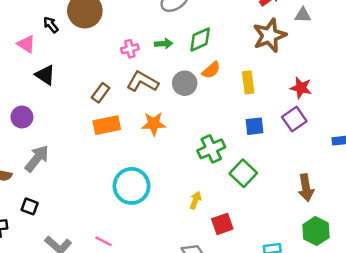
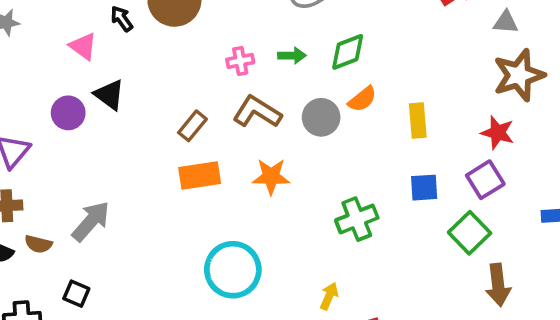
brown star: (270, 35) -> (519, 75), moved
purple circle: (22, 117) -> (68, 113), moved
green square: (243, 173) -> (470, 233), moved

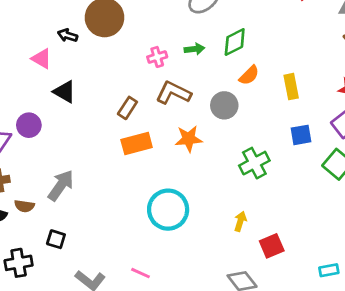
black arrow: (122, 19) -> (68, 35), turned -30
purple circle: (68, 113) -> (29, 125), moved
gray circle: (321, 117) -> (224, 105), moved

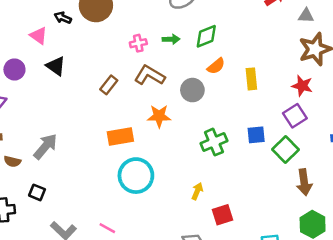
purple circle: (29, 125) -> (14, 70), moved
blue square: (301, 135) -> (256, 135), moved
orange rectangle: (137, 144) -> (120, 136), moved

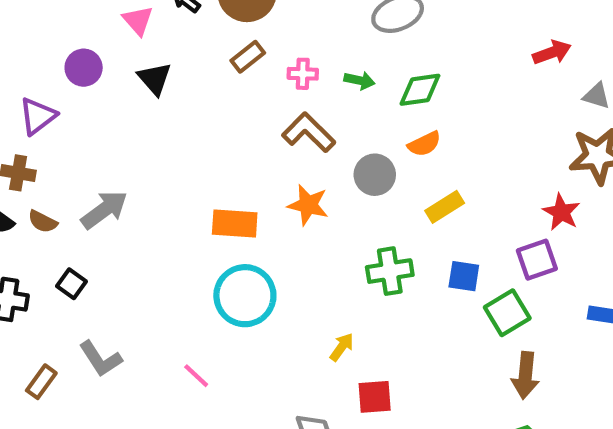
yellow rectangle: (251, 79) -> (445, 207), moved, turned 50
brown rectangle: (109, 85) -> (248, 57), moved
pink line: (107, 228) -> (196, 376), moved

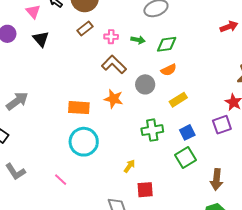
blue square: (464, 276) -> (187, 132), turned -35
green square: (507, 313) -> (185, 157), moved

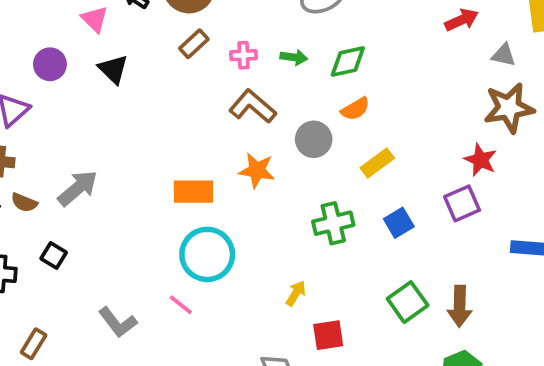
green square: (185, 157) -> (408, 302), moved
gray L-shape: (15, 172) -> (118, 322), moved
pink line: (61, 180) -> (181, 305), moved

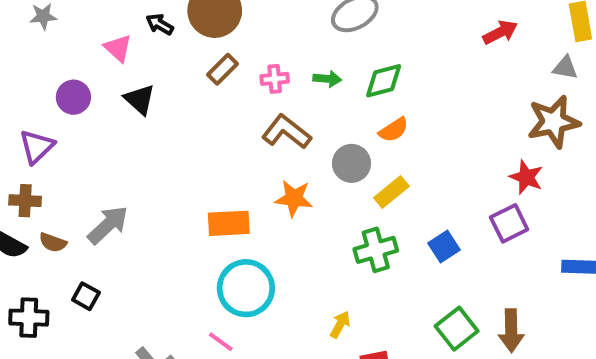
gray triangle: (504, 55) -> (565, 68), moved
yellow rectangle: (377, 163) -> (391, 192), moved

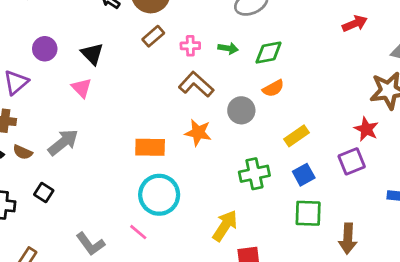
pink triangle: (118, 48) -> (82, 88), moved
yellow rectangle: (391, 192) -> (296, 136), moved
yellow arrow: (340, 325) -> (225, 226), size x1.6
green square: (457, 329) -> (308, 213), moved, turned 36

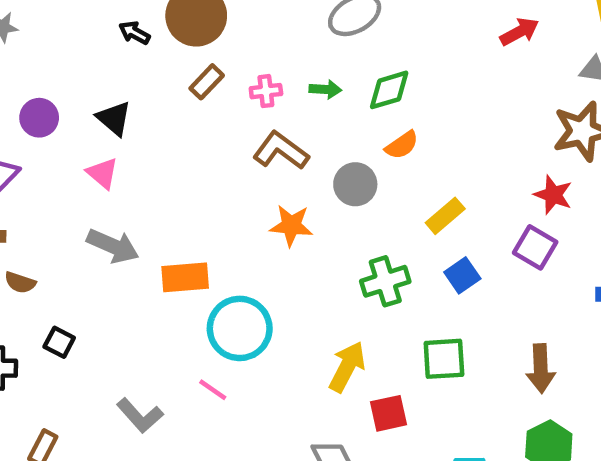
gray arrow: (63, 142) -> (113, 246), moved, turned 68
orange rectangle: (150, 147) -> (185, 277), moved
purple square: (352, 161) -> (535, 247), turned -32
green square: (308, 213) -> (444, 359), moved

